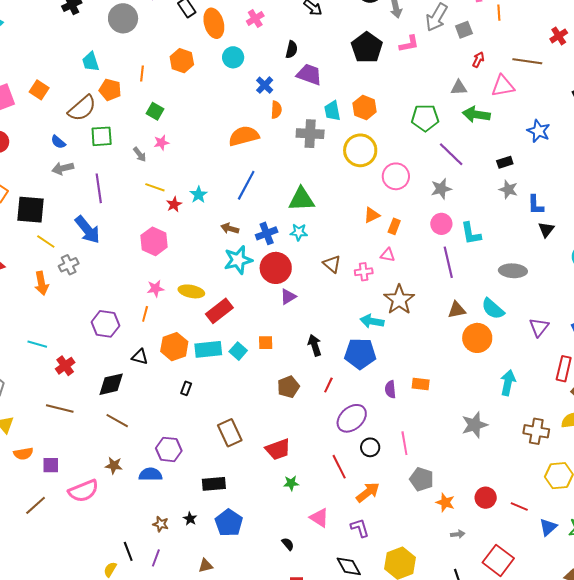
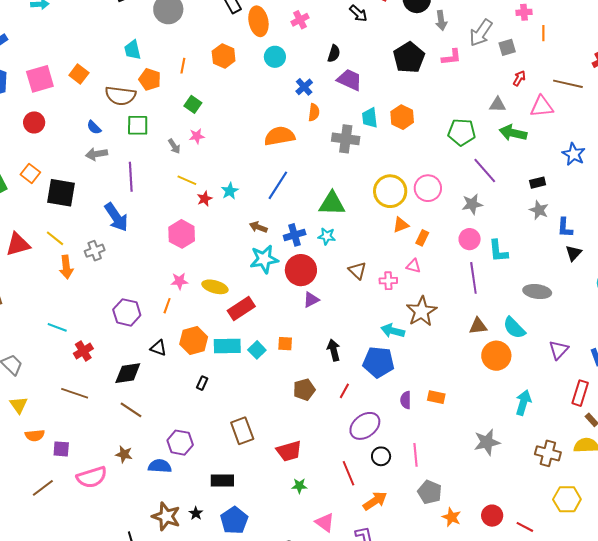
brown semicircle: (82, 108) -> (120, 96), turned 44
yellow circle: (360, 150) -> (390, 191), moved
yellow line: (46, 241) -> (55, 238), moved
brown star: (161, 524) -> (166, 516), size x1.8

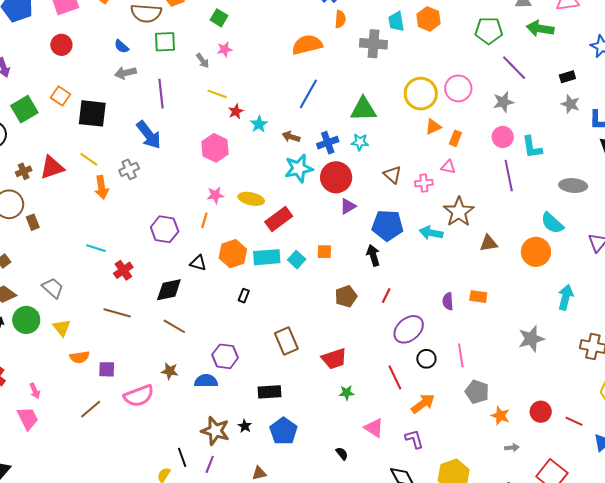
cyan star: (230, 191) -> (259, 124), moved
brown triangle: (478, 326) -> (488, 243), moved
blue pentagon: (378, 362) -> (388, 225), moved

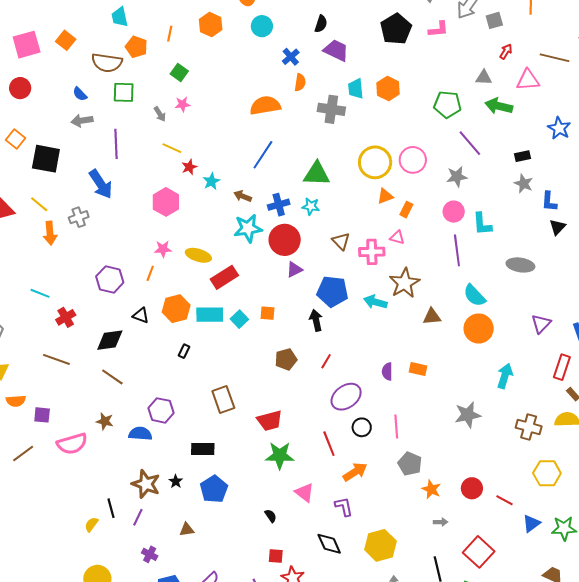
pink cross: (424, 183) -> (372, 252), size x1.4
cyan semicircle: (552, 223) -> (474, 296), moved
green star: (347, 393) -> (280, 455), size x1.8

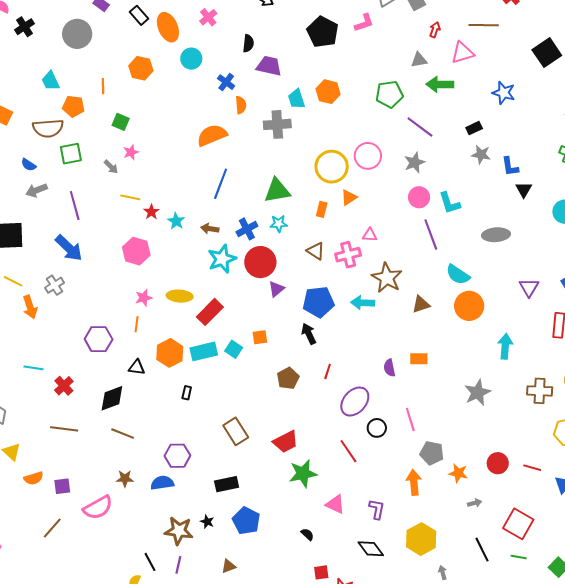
orange rectangle: (406, 210) -> (322, 209), moved
orange arrow: (355, 472) -> (414, 482), moved, turned -50
purple L-shape: (344, 507) -> (377, 509), turned 35

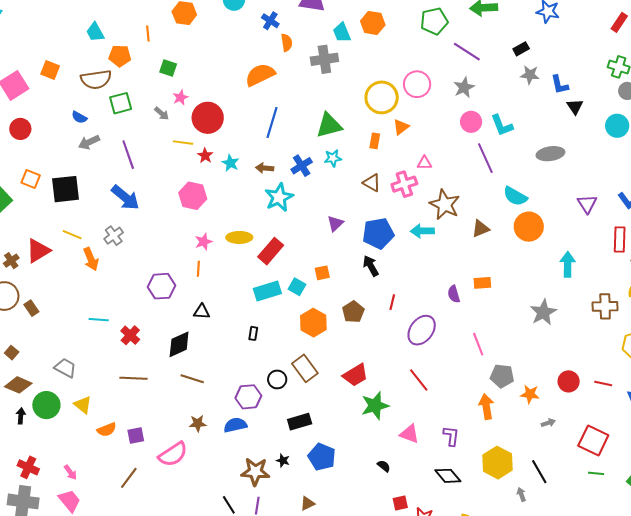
red circle: (260, 262) -> (208, 118), moved
orange hexagon: (170, 353) -> (313, 323), moved
black circle: (377, 428) -> (277, 379), moved
black line: (482, 550) -> (539, 472), moved

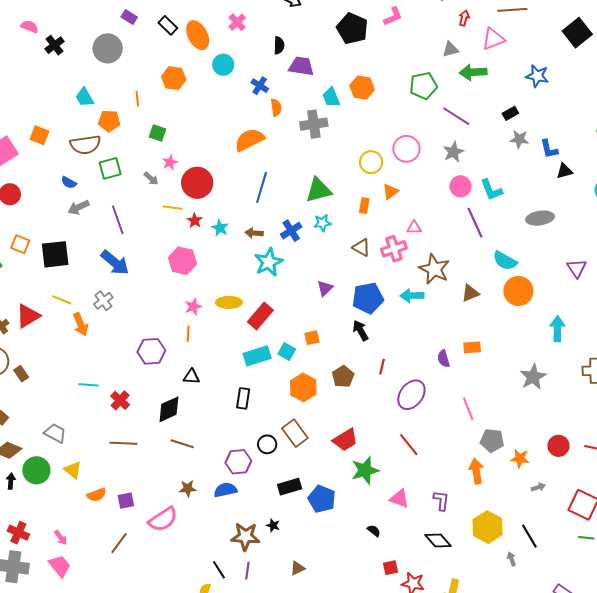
yellow circle: (382, 97) -> (371, 162), size x0.7
black triangle: (575, 107) -> (564, 171), turned 48
black rectangle: (253, 333) -> (243, 398), size x1.5
blue pentagon: (322, 457) -> (322, 499), moved

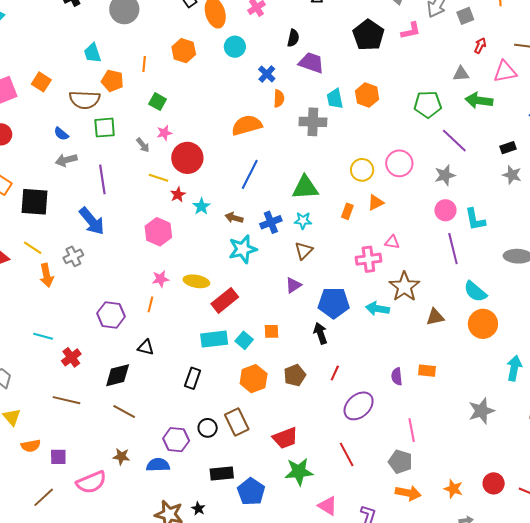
brown triangle: (361, 247) -> (304, 251), moved, turned 36
gray pentagon: (492, 440) -> (400, 462), moved
orange arrow: (476, 471) -> (408, 493), turned 100

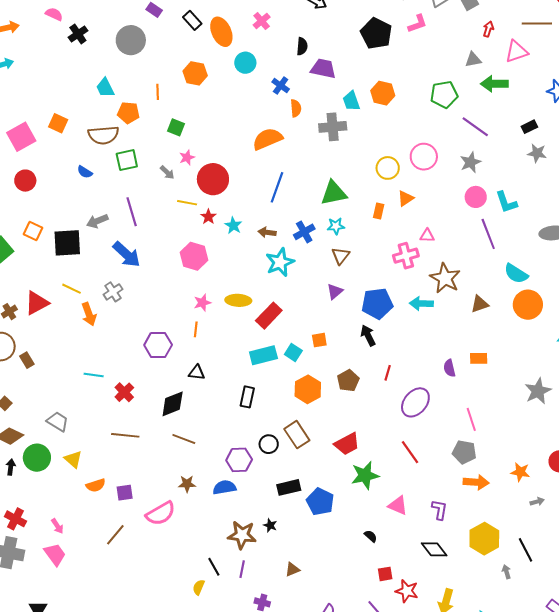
gray arrow: (66, 160) -> (97, 221), moved

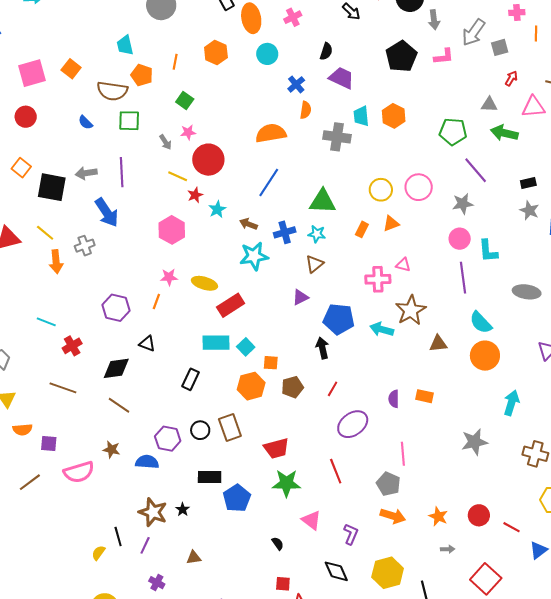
orange square: (319, 340) -> (271, 363), moved

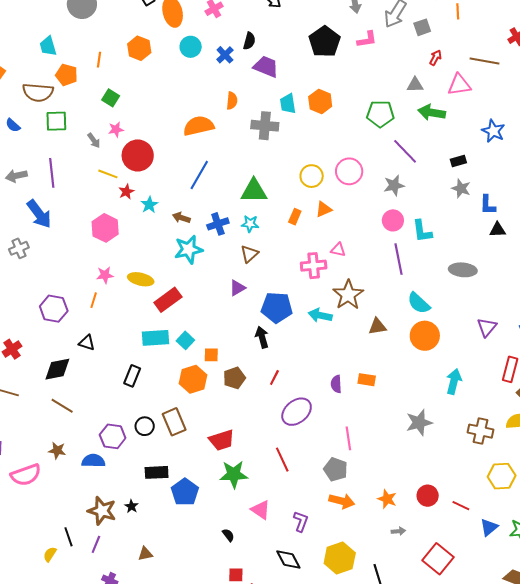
blue cross: (296, 84) -> (225, 55), moved

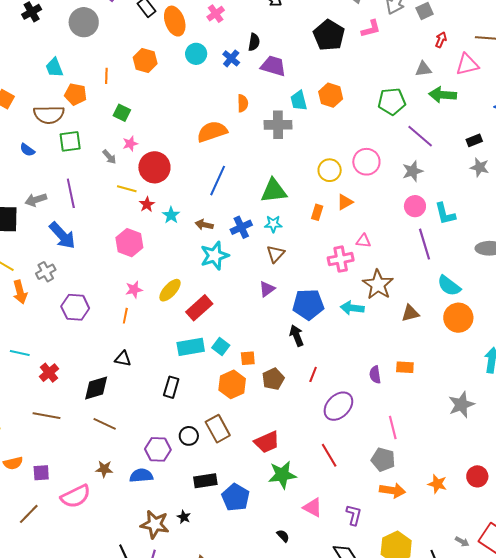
yellow ellipse: (141, 279) -> (170, 290), turned -55
purple hexagon: (54, 309) -> (75, 307), moved
gray arrow: (398, 531) -> (462, 542), moved, turned 40

